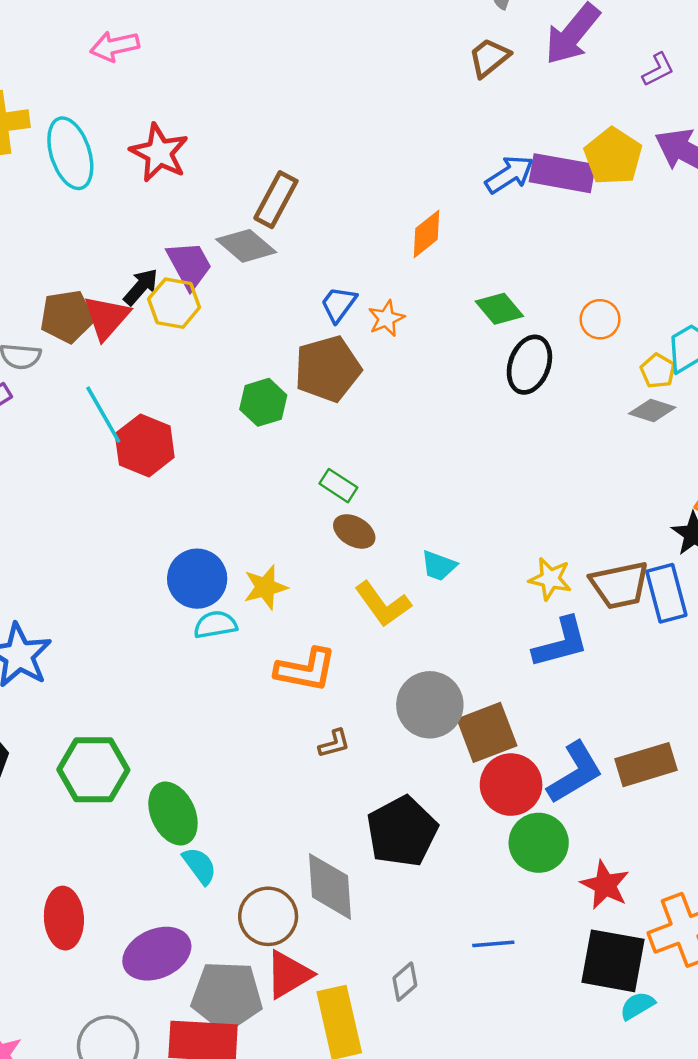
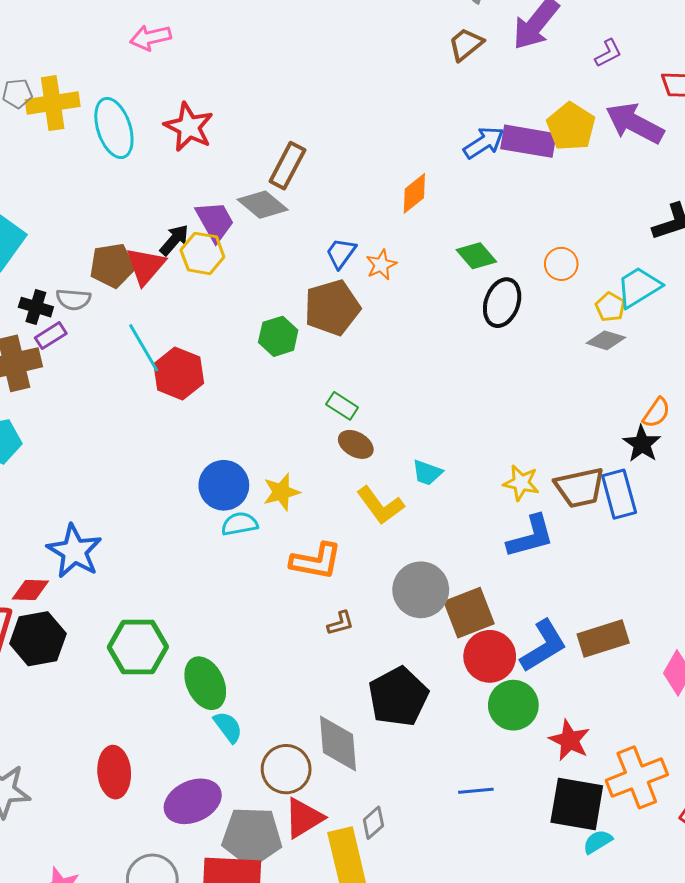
gray diamond: (405, 982) -> (373, 823), moved

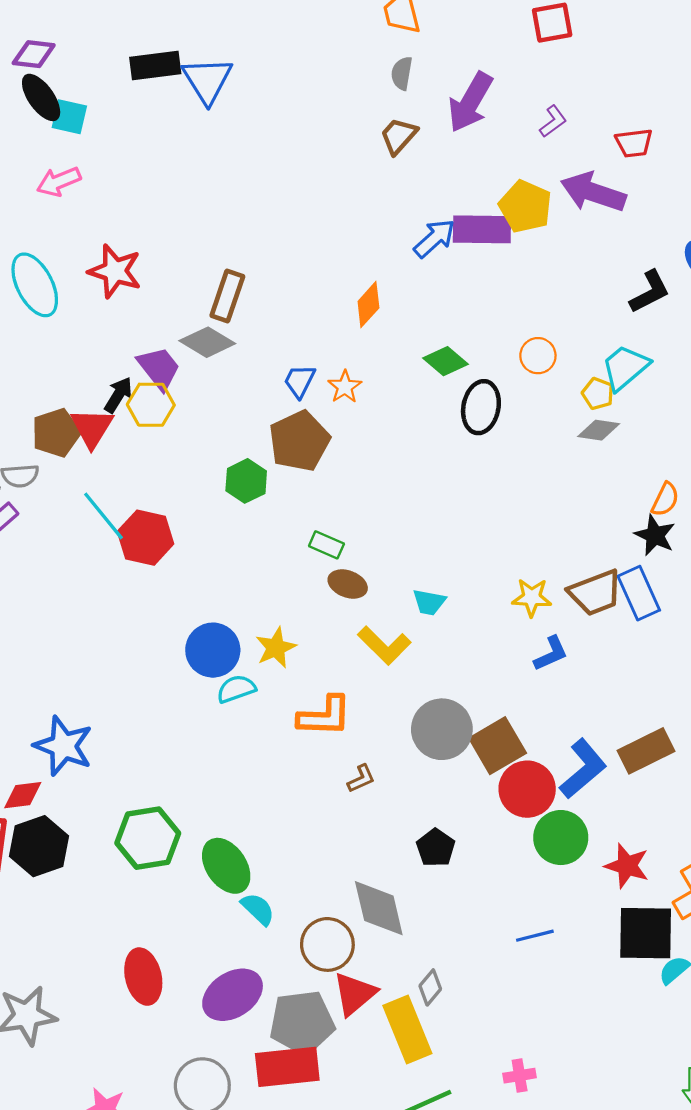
blue L-shape: (531, 537) -> (551, 654), size x0.7
black pentagon: (398, 697) -> (436, 848), size x0.6

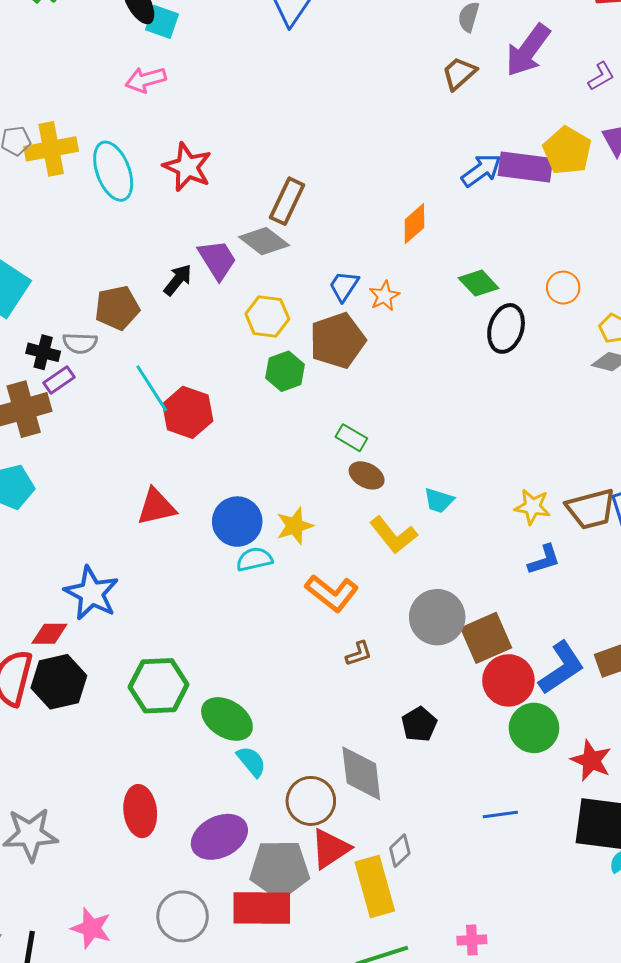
yellow hexagon: (151, 405) -> (267, 316), moved
red triangle: (92, 428) -> (156, 507), moved, turned 39
orange L-shape: (325, 716) -> (332, 593), turned 30
green ellipse: (226, 866) -> (227, 719), turned -30

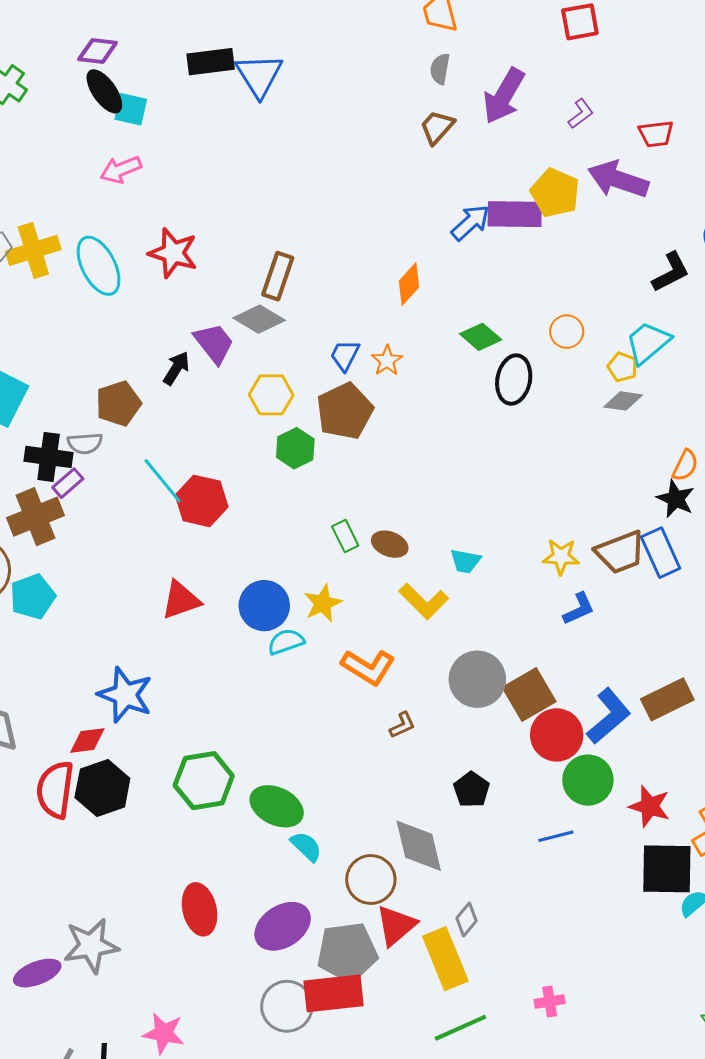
black cross: (43, 352) -> (49, 457), size x1.4
green rectangle: (351, 438) -> (345, 536), moved, turned 40
blue line: (500, 814) -> (556, 836), moved
gray circle: (183, 916) -> (287, 1006), moved

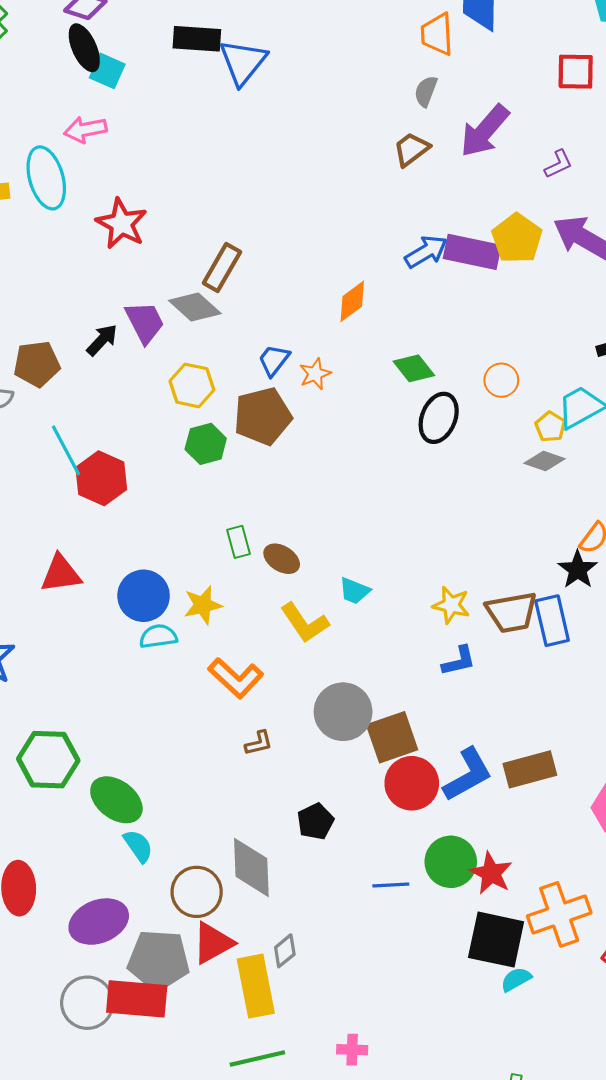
cyan ellipse: (99, 266) -> (46, 178), moved
green circle: (588, 780) -> (451, 862), moved

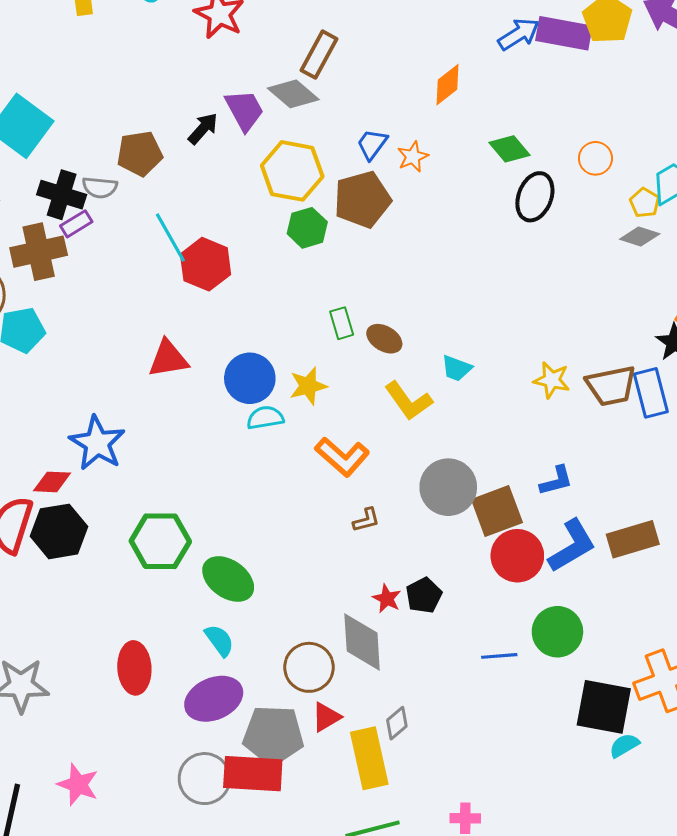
yellow hexagon: (192, 385) -> (292, 171), size x1.4
blue L-shape: (459, 661) -> (556, 481), moved
cyan semicircle: (138, 846) -> (219, 640), moved
red star: (491, 873) -> (387, 599), moved, size x0.7
red triangle: (213, 943) -> (326, 717), size x0.7

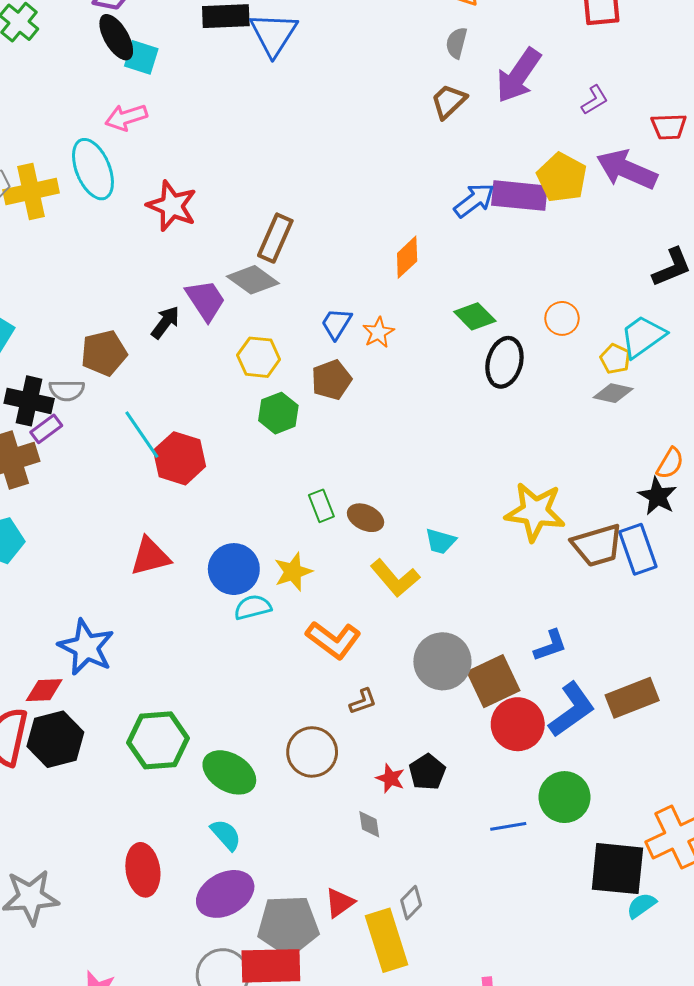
yellow hexagon: (292, 171) -> (259, 357), size x0.7
brown pentagon: (362, 199) -> (331, 380), size x0.7
yellow star: (552, 380) -> (535, 512), moved, size x1.6
gray diamond: (362, 642) -> (369, 824), size x0.5
brown circle: (309, 667) -> (312, 752), moved

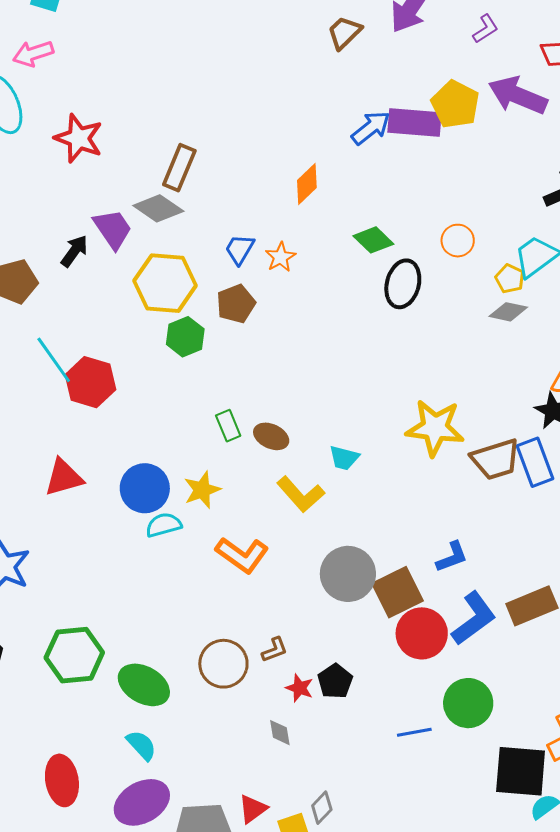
yellow hexagon: (259, 357) -> (165, 283), size x1.5
brown L-shape: (363, 701) -> (275, 650), moved

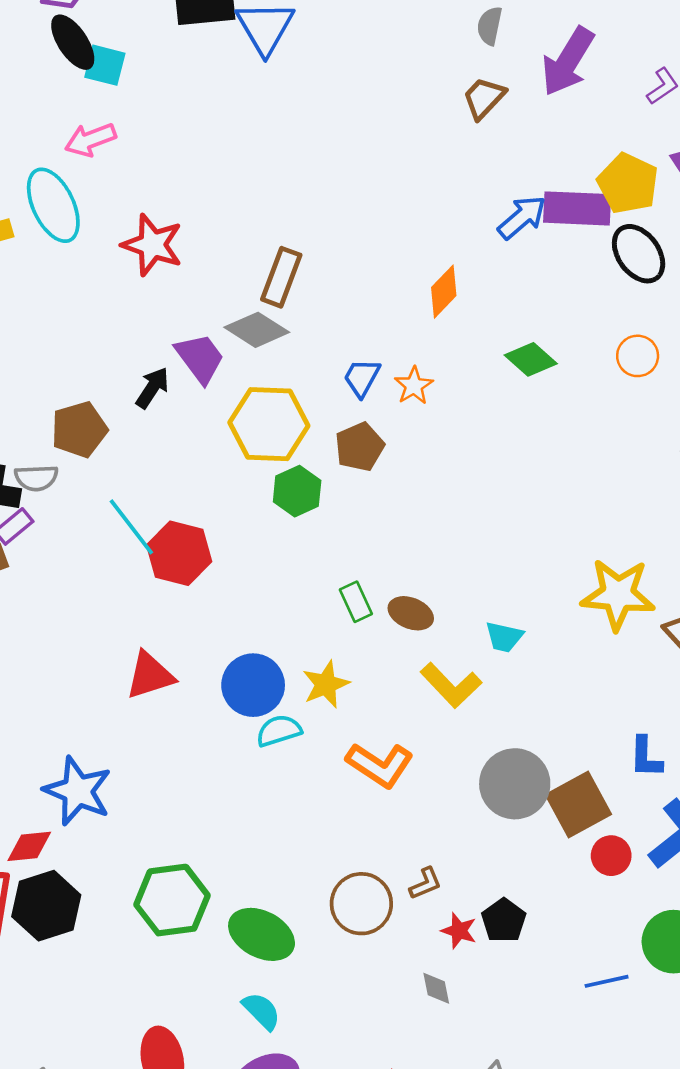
black ellipse: (403, 284) -> (639, 254), moved, turned -48
blue L-shape: (452, 557) -> (646, 757), turned 114
red circle: (422, 633) -> (611, 856), size x0.6

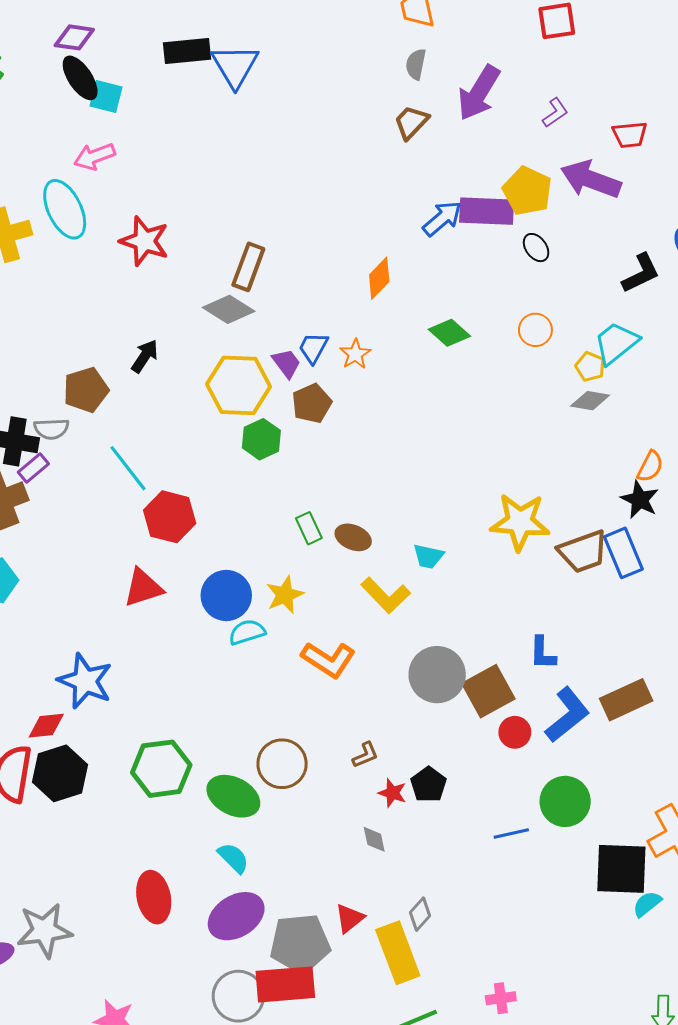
black ellipse: (639, 254) -> (536, 248), size x0.6
purple trapezoid: (200, 358) -> (286, 363), moved, size x0.7
red hexagon: (179, 553) -> (170, 517), moved
brown circle: (361, 904) -> (282, 764), moved

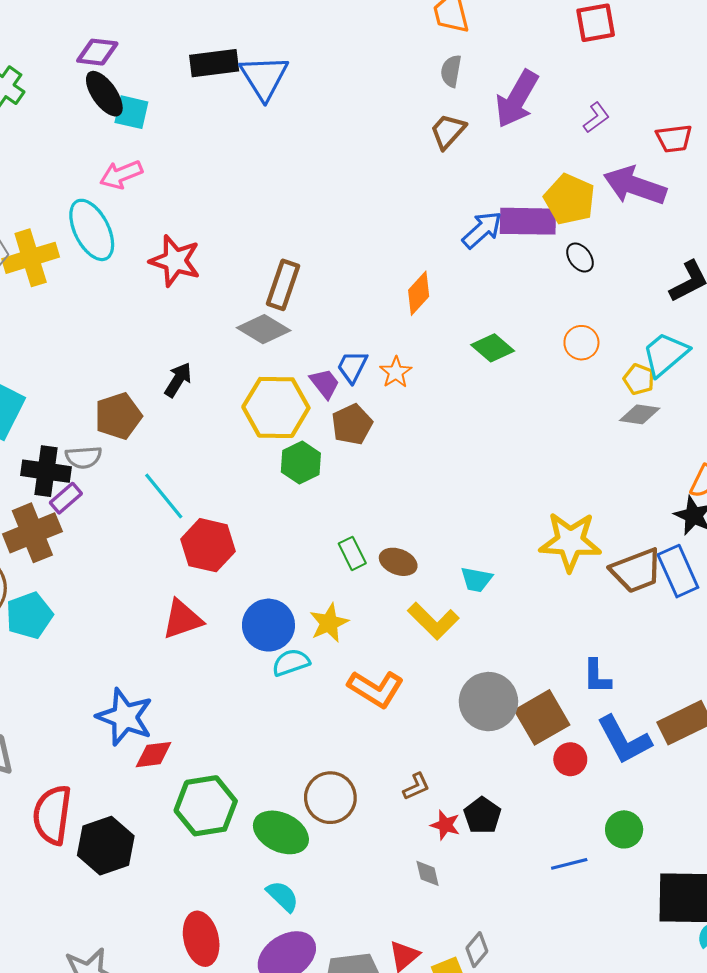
blue L-shape: (567, 715) -> (624, 740), turned 102
red diamond: (46, 726) -> (154, 755), moved
black hexagon: (60, 773) -> (106, 846), moved
green circle: (565, 801) -> (624, 829), size x0.7

